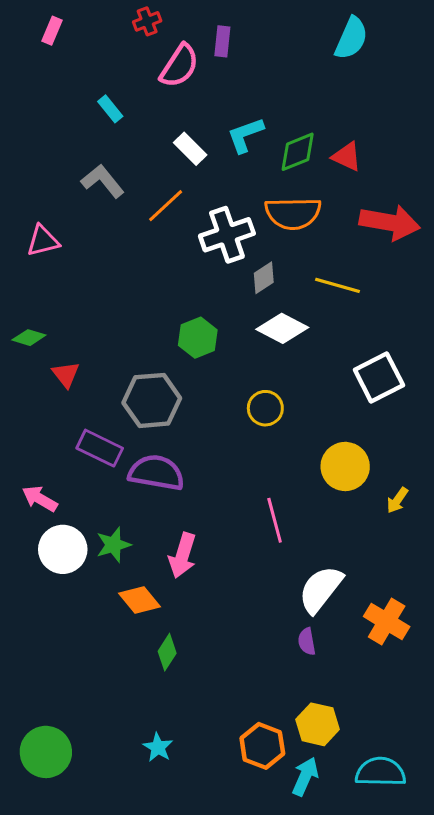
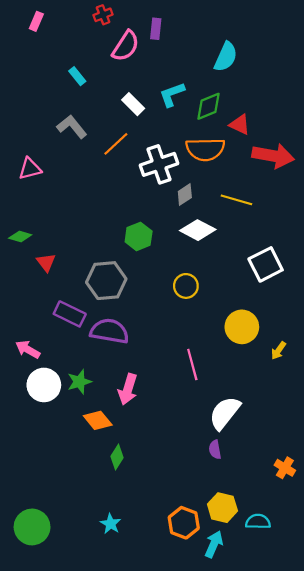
cyan semicircle: (351, 38) -> (226, 57), moved
red triangle: (347, 156) -> (240, 125), moved
orange cross: (387, 621) -> (285, 468), moved, size x0.7
cyan semicircle: (380, 772) -> (258, 522), moved, size x0.7

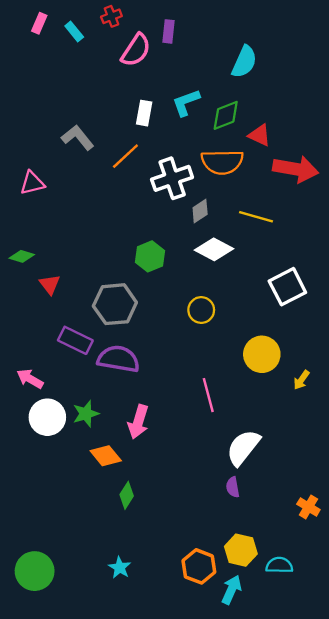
cyan rectangle: (77, 76) -> (74, 31), moved
white rectangle: (133, 104) -> (144, 113), turned 55

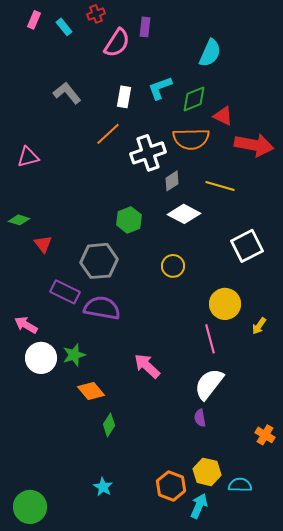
gray L-shape: (78, 138) -> (67, 93), moved
pink line: (208, 395) -> (210, 339), moved
pink arrow: (138, 422) -> (147, 366), moved, turned 116
green circle: (35, 571) -> (30, 507), moved

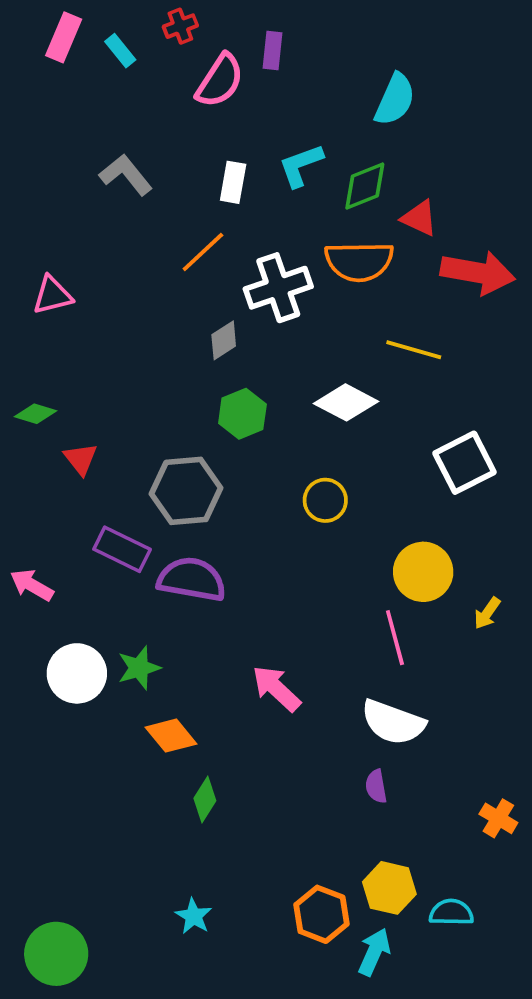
pink rectangle: (34, 20) -> (64, 37), size x1.4
gray diamond: (172, 181) -> (224, 340), moved
pink arrow: (26, 325) -> (32, 585), moved
white semicircle: (209, 384) -> (393, 722), turned -108

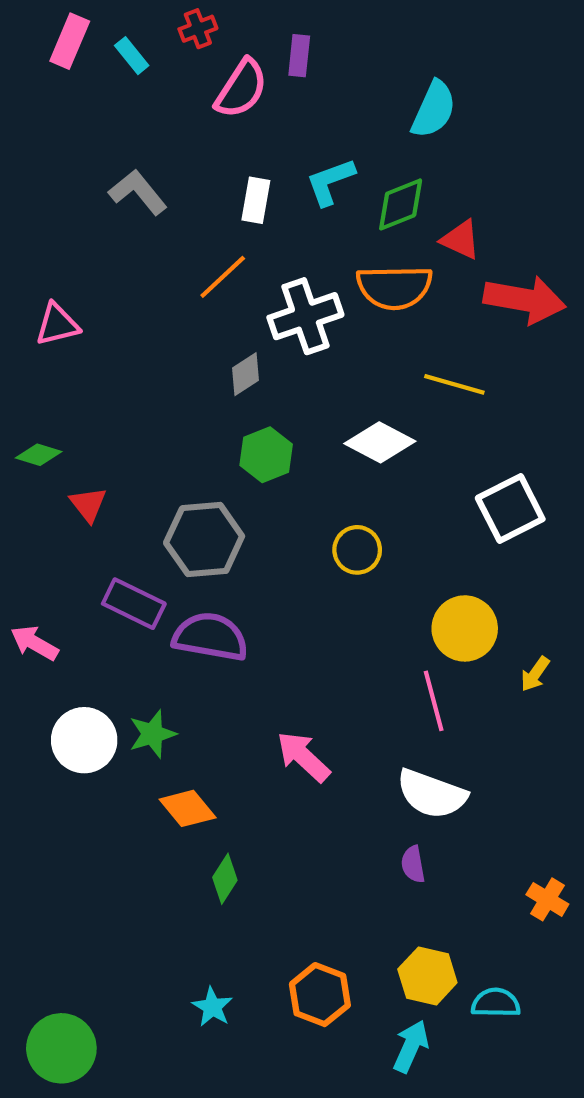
orange hexagon: (322, 914) -> (320, 995), moved

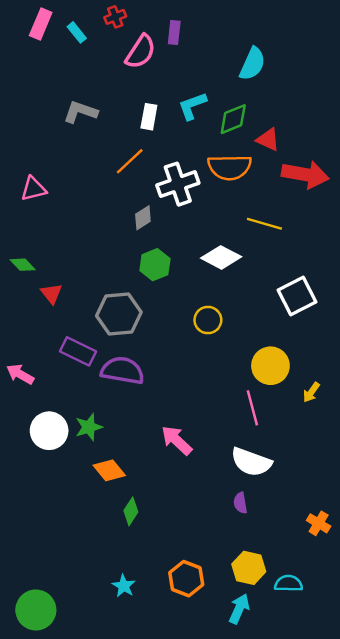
gray L-shape: (138, 192) -> (80, 112), turned -32
green diamond: (39, 455) -> (23, 265), turned 30

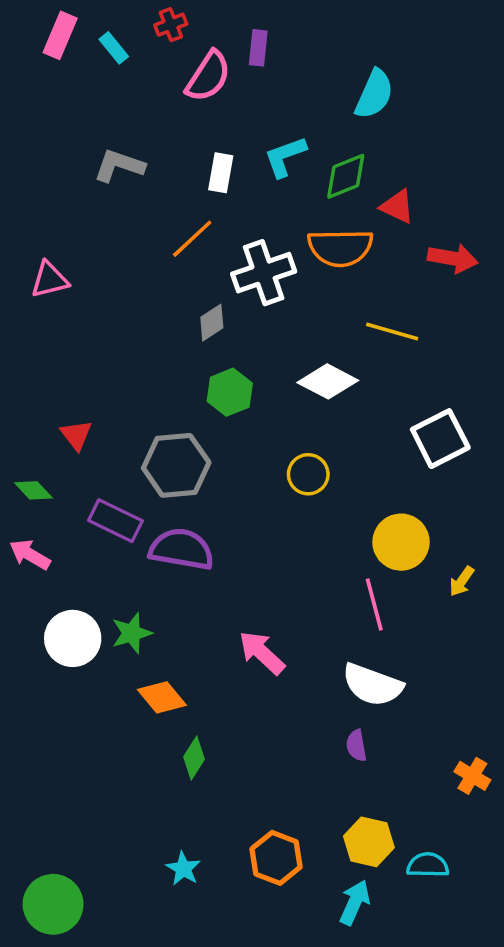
red arrow: (305, 174) -> (453, 258), size x0.7
green diamond: (23, 265) -> (33, 490), moved

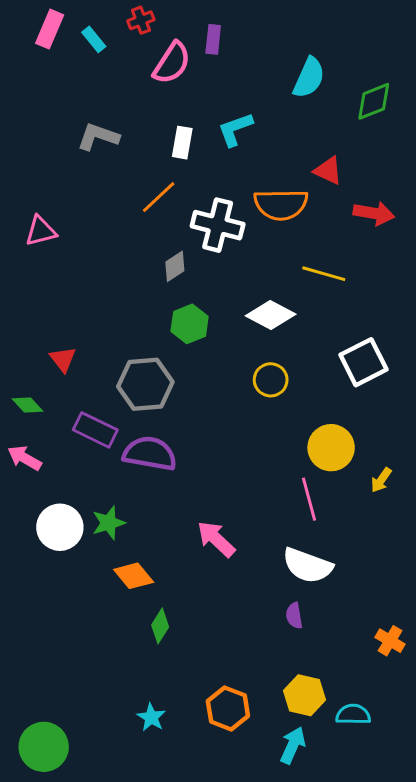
green diamond: (346, 176) -> (374, 101), moved
white cross: (264, 273) -> (218, 225), turned 33
yellow circle: (308, 474) -> (271, 380), moved

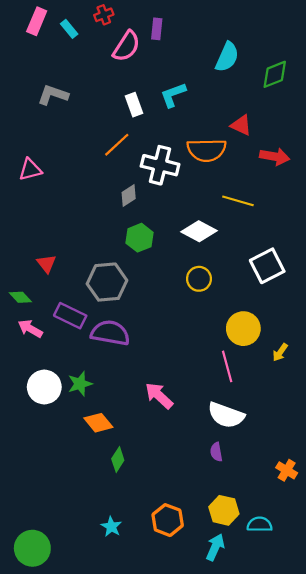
gray L-shape: (98, 137) -> (53, 95), moved
white rectangle: (182, 143) -> (134, 105), turned -30
pink arrow: (25, 458) -> (30, 329), moved

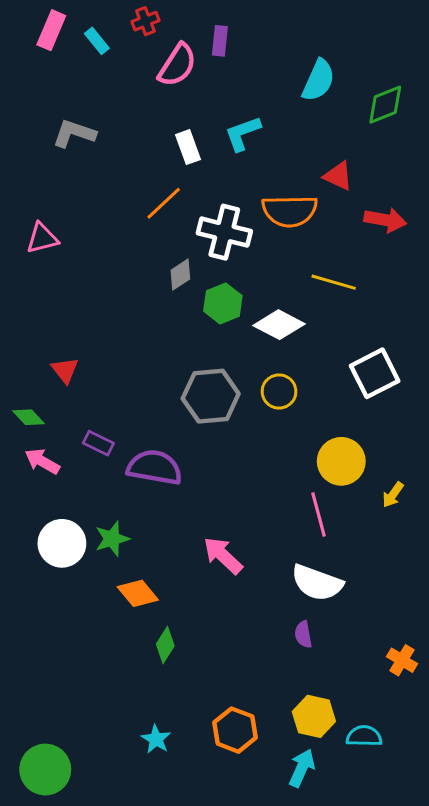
green hexagon: (139, 238) -> (223, 303), moved
gray hexagon: (107, 282) -> (211, 396), moved
purple rectangle: (70, 316) -> (98, 443), size x0.7

